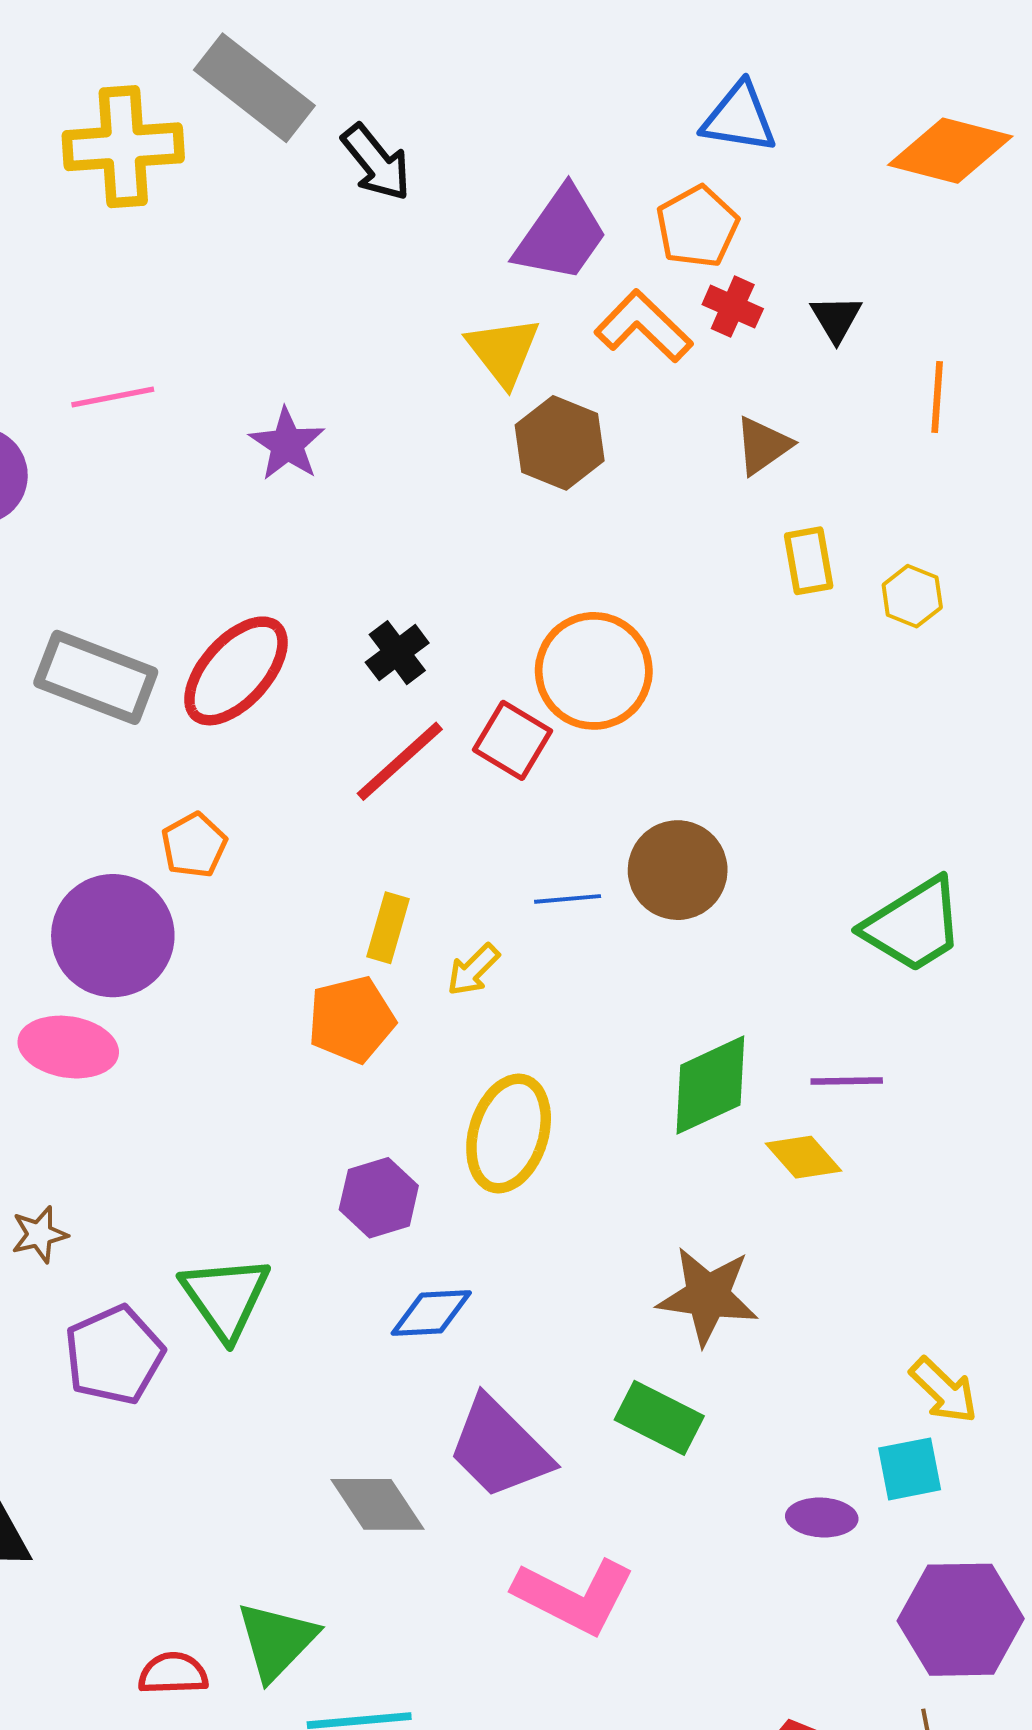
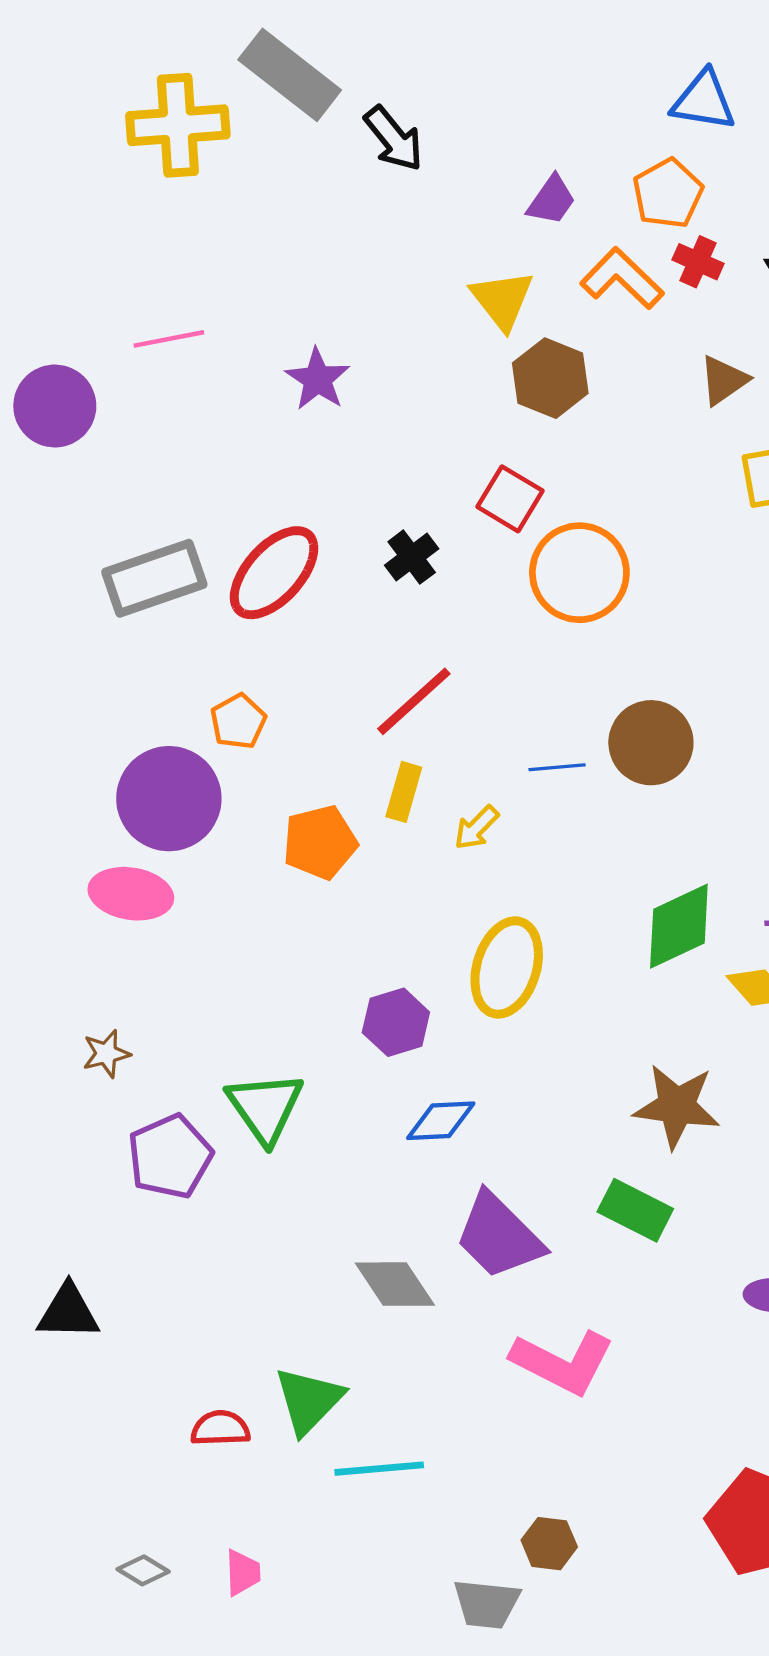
purple trapezoid: (561, 235) -> (551, 200), size x0.6
gray rectangle: (96, 677) -> (154, 578), turned -40
red square: (513, 740) -> (510, 499), moved
red line: (400, 761) -> (414, 701), moved
orange pentagon: (351, 1019) -> (320, 842), moved

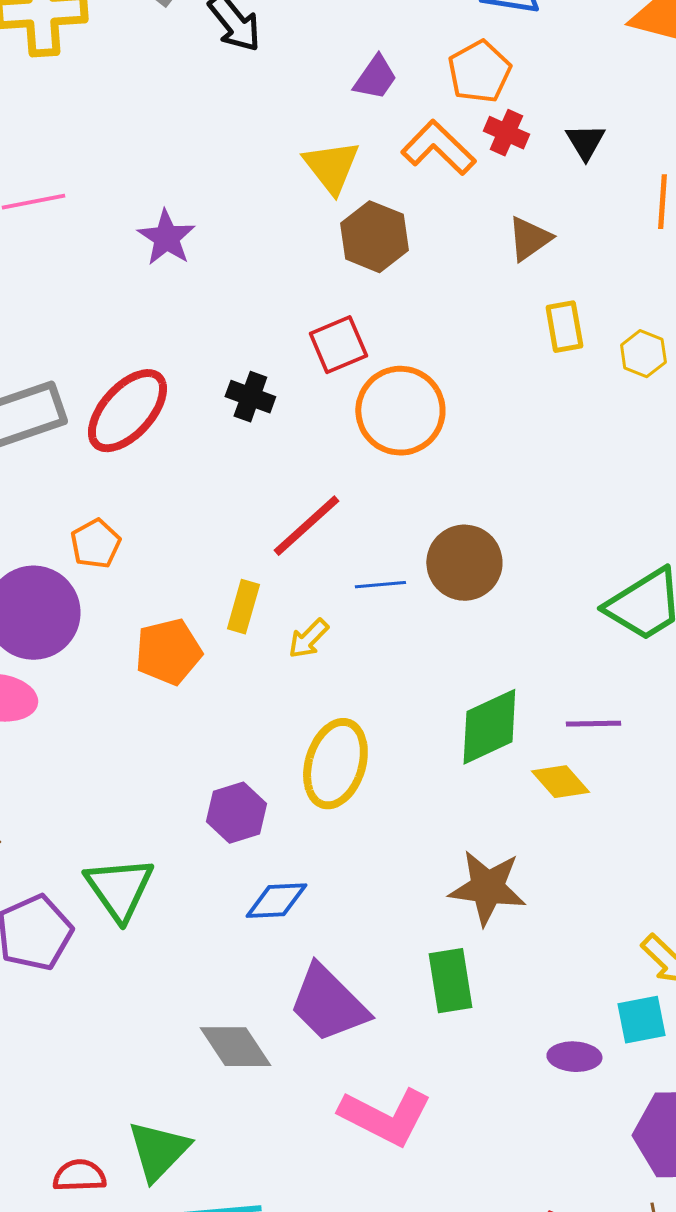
red square: (510, 499) -> (338, 345), turned 36
black cross: (412, 557) -> (250, 397), turned -33
red line: (414, 701) -> (306, 526), moved
green rectangle: (635, 1210) -> (450, 981), turned 54

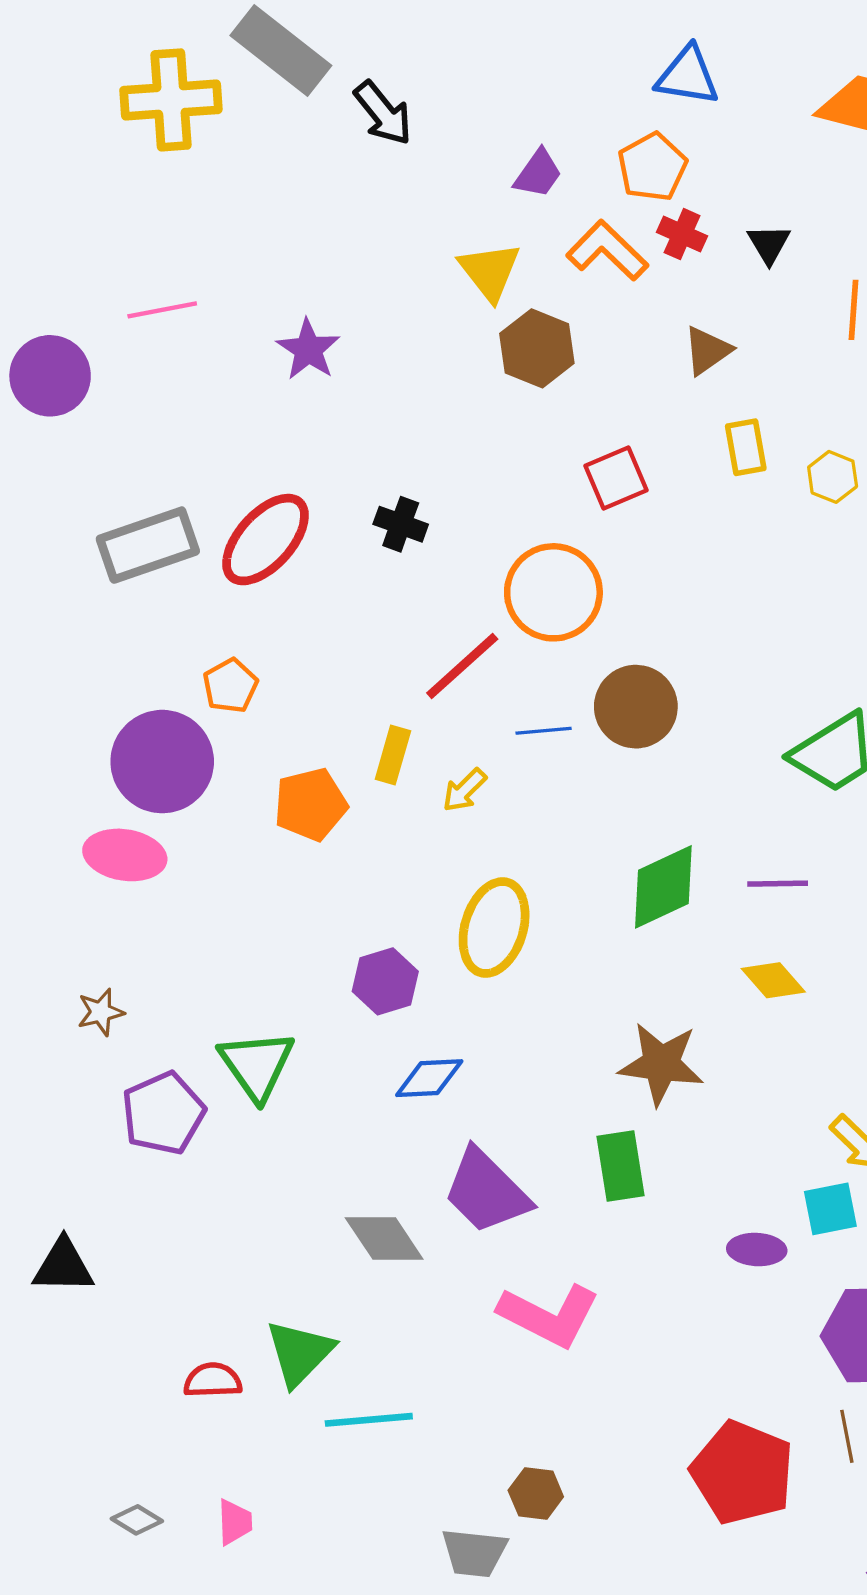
red square: (338, 345) -> (616, 478), moved
orange circle: (400, 411) -> (553, 592), moved
yellow diamond: (560, 782) -> (773, 980), moved

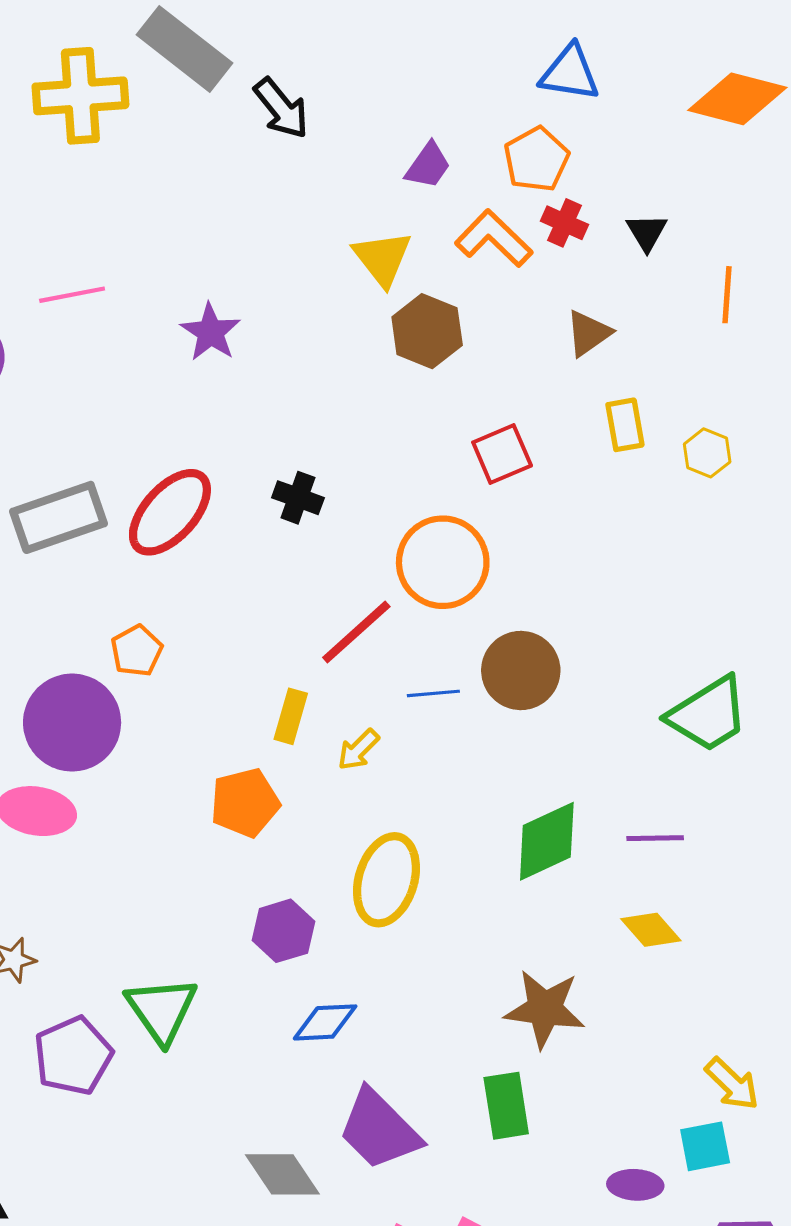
orange pentagon: (311, 804) -> (245, 803), moved

